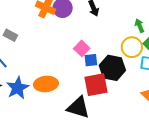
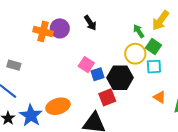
red square: (96, 85) -> (107, 97), size x0.7

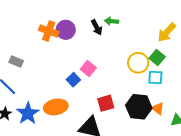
green arrow: (139, 31) -> (112, 21), moved, turned -56
blue square: (97, 74) -> (73, 80), moved, turned -32
black hexagon: (120, 78) -> (139, 107), moved

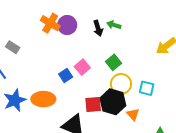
green square: (157, 57) -> (114, 62), moved
yellow circle: (138, 63) -> (121, 84), moved
black hexagon: (139, 107) -> (113, 102), moved
orange triangle: (158, 108) -> (133, 114), moved

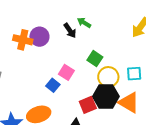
green arrow: (114, 25) -> (84, 23), turned 32
orange triangle: (133, 114) -> (129, 103), size x1.6

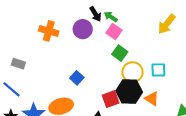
black arrow: (70, 31) -> (95, 14), moved
purple circle: (39, 37) -> (83, 29), moved
pink square: (66, 72) -> (114, 32), moved
orange triangle: (129, 103) -> (152, 99), size x0.7

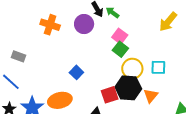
pink square: (114, 32) -> (120, 36), moved
orange triangle: (152, 99) -> (151, 96), turned 35

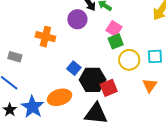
orange cross: (50, 25) -> (45, 37), moved
green square: (120, 49) -> (116, 41), turned 35
black hexagon: (128, 88) -> (93, 80), moved

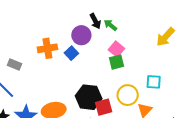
orange cross: (45, 37) -> (47, 48), turned -30
yellow circle: (129, 60) -> (128, 95), moved
blue square: (74, 68) -> (71, 53), moved

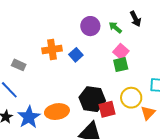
black arrow: (95, 21) -> (135, 19), moved
purple circle: (81, 35) -> (90, 26), moved

